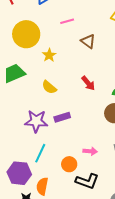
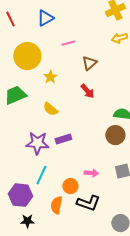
brown triangle: (88, 41) -> (89, 63), turned 42
red arrow: (88, 83) -> (87, 91), moved
orange semicircle: (42, 186) -> (56, 205), moved

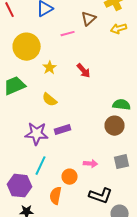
brown triangle: (89, 63) -> (89, 19), moved
red arrow: (87, 91) -> (84, 71), moved
black L-shape: (88, 203) -> (101, 196), moved

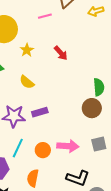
green semicircle: (122, 105) -> (99, 87), turned 78
pink arrow: (91, 164) -> (68, 146), size x1.5
orange circle: (70, 177) -> (43, 150), moved

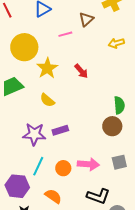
yellow arrow: (96, 11) -> (116, 43), moved
yellow star: (27, 50) -> (47, 68), size x1.5
orange semicircle: (33, 178) -> (53, 196), turned 114

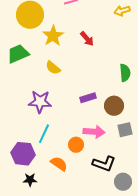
brown circle: (112, 126) -> (114, 106), moved
purple rectangle: (60, 130) -> (88, 98), moved
orange circle: (63, 168) -> (76, 145), moved

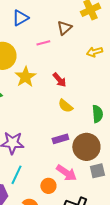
yellow semicircle: (53, 68) -> (65, 106), moved
brown circle: (114, 106) -> (86, 147), size x1.4
pink arrow: (94, 132) -> (66, 173), turned 30

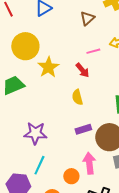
pink line: (43, 43) -> (93, 51), moved
yellow semicircle: (65, 106) -> (77, 97), moved, turned 35
pink arrow: (66, 173) -> (89, 163), turned -130

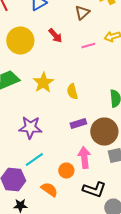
yellow star: (48, 67) -> (43, 82), moved
red arrow: (82, 70) -> (55, 36), moved
cyan line: (39, 165) -> (34, 160), turned 30

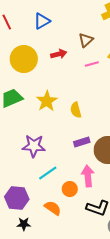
brown triangle: (82, 12) -> (86, 40), moved
red arrow: (55, 36) -> (59, 54), turned -63
cyan line: (34, 160) -> (48, 173), moved

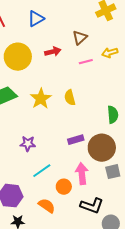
yellow semicircle: (76, 110) -> (70, 98), moved
purple star: (34, 146) -> (28, 144), size x0.7

